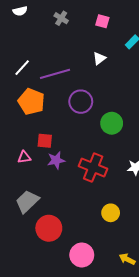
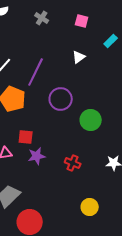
purple line: (55, 74) -> (36, 72), turned -48
red cross: (93, 167) -> (73, 163), size x0.6

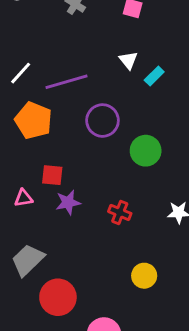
cyan rectangle: (111, 41) -> (154, 76), moved
white triangle: (79, 57) -> (128, 60), turned -32
purple line: (36, 72) -> (67, 82), turned 48

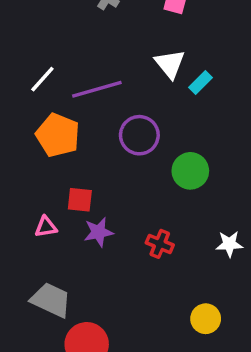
white triangle: (128, 60) -> (170, 64), size x1.4
gray trapezoid: (28, 260) -> (51, 300), turned 69
yellow circle: (144, 276) -> (206, 319), moved

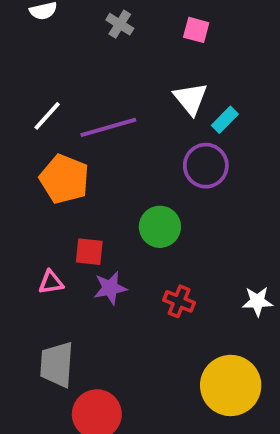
purple circle: (139, 135) -> (206, 166), moved
green circle: (190, 171) -> (160, 227), moved
gray trapezoid: (51, 300) -> (57, 364), turned -111
yellow circle: (206, 319) -> (231, 385), size x1.8

